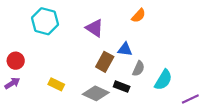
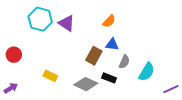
orange semicircle: (139, 16) -> (109, 21), moved
purple triangle: (95, 28) -> (67, 23), moved
purple arrow: (12, 83) -> (11, 88), moved

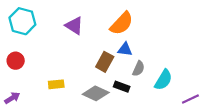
cyan hexagon: (40, 19) -> (22, 21), moved
orange semicircle: (109, 21) -> (122, 23), size x1.6
yellow rectangle: (50, 76) -> (56, 84), turned -32

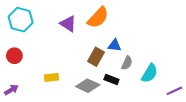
orange semicircle: (122, 23) -> (98, 18), moved

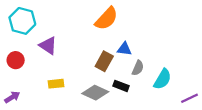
purple triangle: (68, 24) -> (48, 46), moved

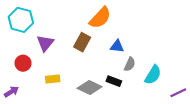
purple triangle: (48, 46) -> (45, 43), turned 36
red circle: (16, 60) -> (23, 63), moved
brown rectangle: (104, 61) -> (82, 42), moved

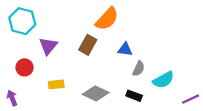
cyan semicircle: (153, 75) -> (163, 80), turned 30
black rectangle: (114, 81) -> (134, 96), moved
purple arrow: (11, 92) -> (12, 98), turned -80

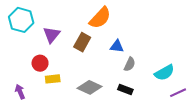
purple triangle: (48, 46) -> (52, 35), moved
red circle: (25, 67) -> (40, 63), moved
cyan semicircle: (163, 80) -> (164, 73), moved
purple arrow: (12, 98) -> (20, 92), moved

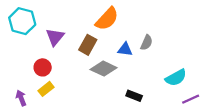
gray semicircle: (130, 64) -> (147, 43), moved
yellow rectangle: (53, 79) -> (46, 89), moved, turned -32
gray diamond: (90, 87) -> (104, 69), moved

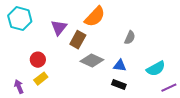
purple triangle: (55, 37) -> (59, 28), moved
blue triangle: (125, 49) -> (120, 66), moved

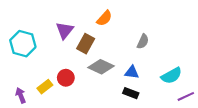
orange semicircle: (95, 17) -> (104, 18), size x0.7
cyan hexagon: (20, 19) -> (23, 44), moved
red circle: (38, 60) -> (66, 78), moved

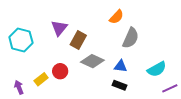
orange semicircle: (104, 18) -> (116, 17), moved
gray semicircle: (143, 41) -> (131, 38), size x1.5

